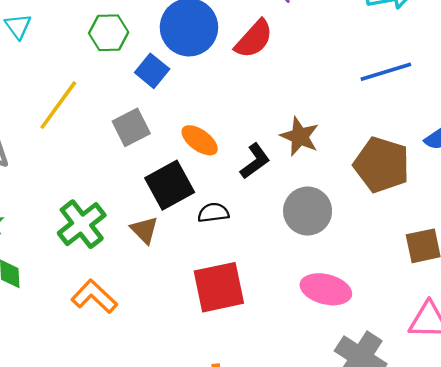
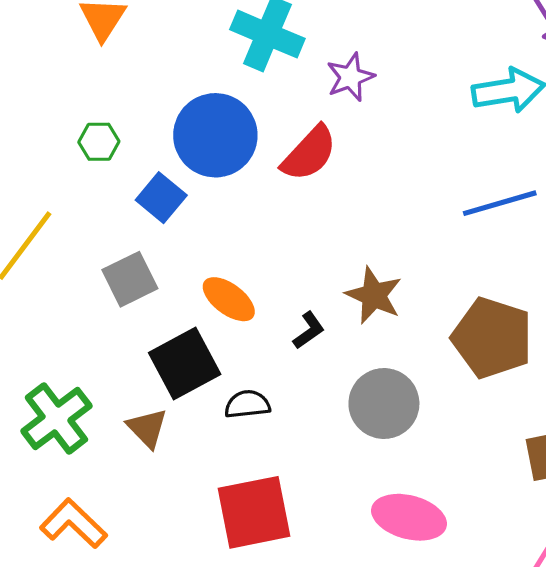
green hexagon: (109, 33) -> (99, 142), size x0.7
black L-shape: (255, 161) -> (309, 330), size x0.7

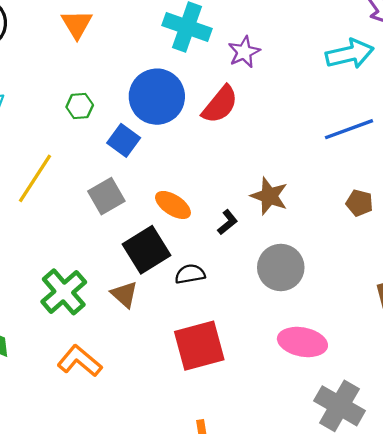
brown pentagon: (492, 338) -> (359, 203), moved, size x0.5

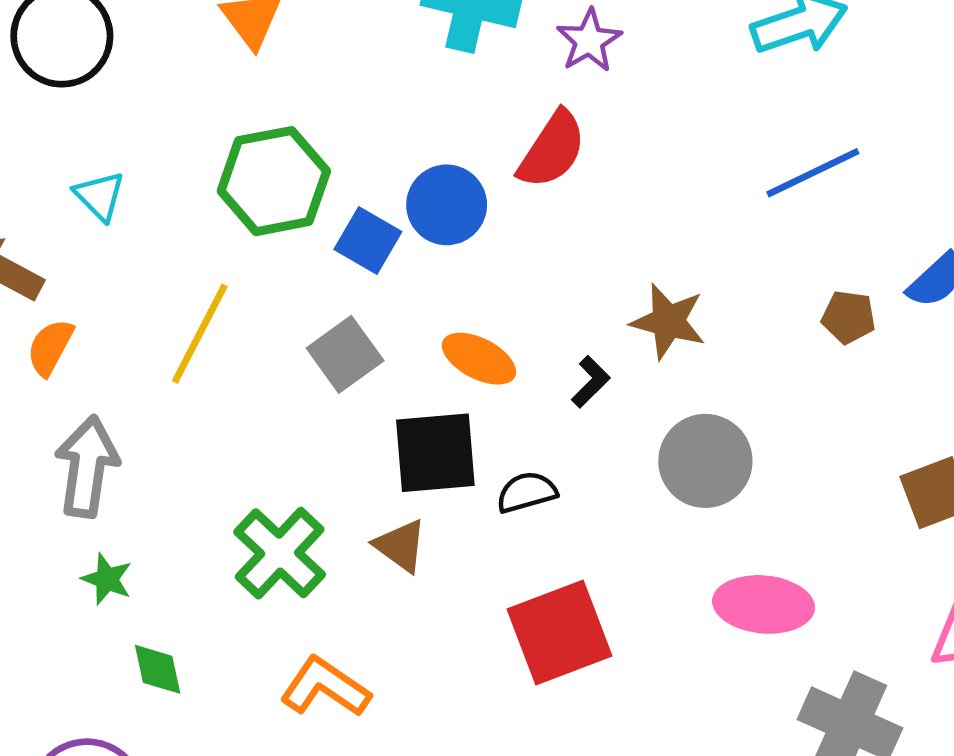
blue circle: (157, 97) -> (447, 205), moved, size x0.7
green hexagon: (80, 106) -> (274, 181), size x2.0
black square: (146, 250) -> (435, 453), turned 33

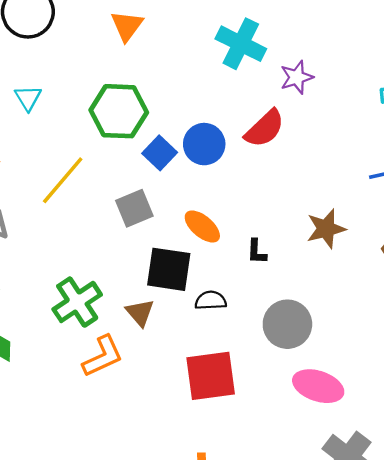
brown star: (668, 321) -> (326, 229), moved, turned 30
black L-shape: (591, 382) -> (257, 252), turned 124
gray circle: (705, 461) -> (287, 324), moved
orange L-shape: (325, 687) -> (103, 356), moved, turned 108

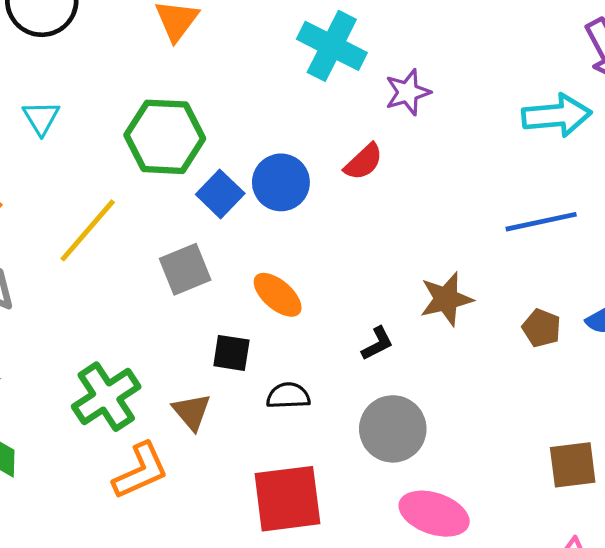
red semicircle: (265, 129) -> (364, 162), size x0.7
black L-shape: (257, 252) -> (377, 344), moved, turned -120
black square: (169, 269) -> (231, 353), size x0.6

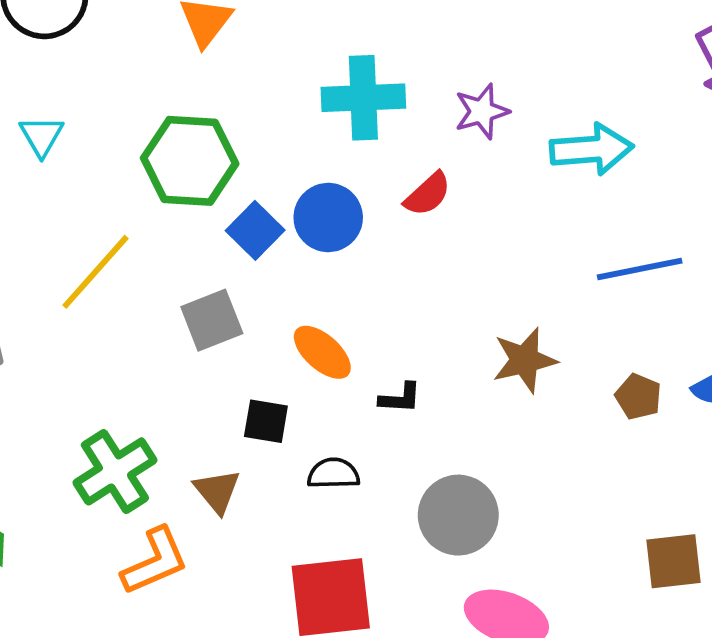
cyan cross: (332, 46) -> (363, 98), moved, turned -30
cyan arrow: (557, 115) -> (592, 149), moved
black L-shape: (377, 344) -> (400, 398), moved, turned 30

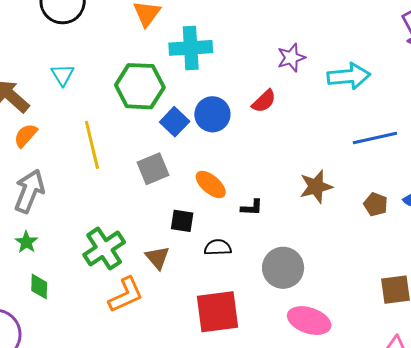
cyan cross: (363, 98) -> (191, 48), moved
yellow line: (96, 272) -> (92, 145), turned -54

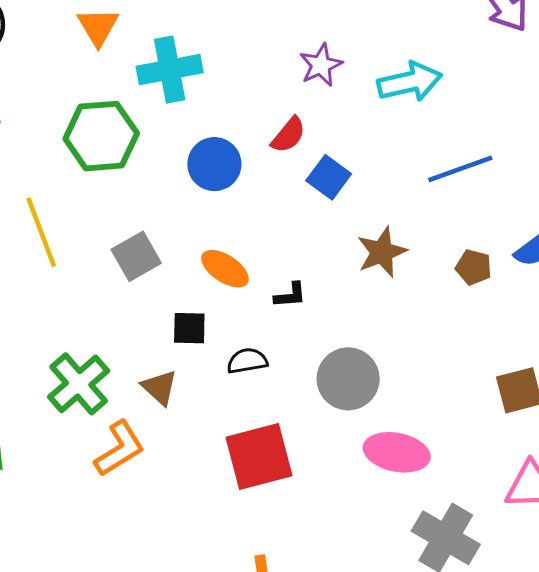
blue square: (175, 122) -> (329, 177), moved

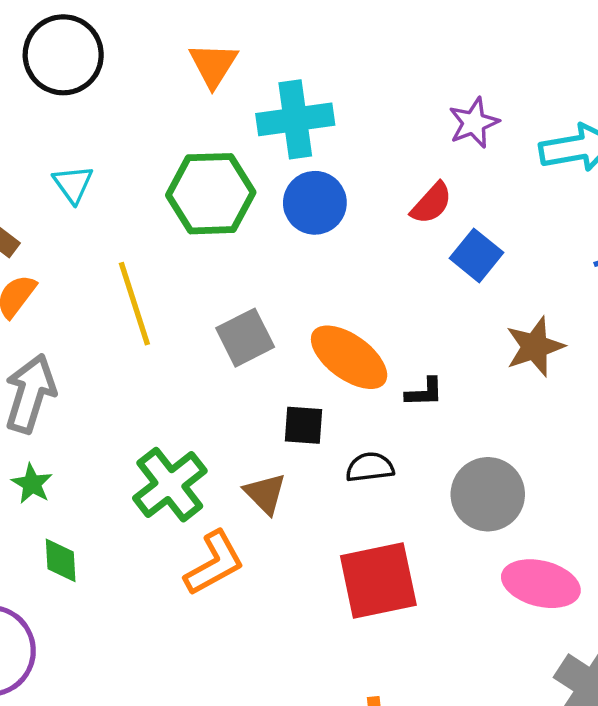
blue circle: (214, 164) -> (315, 203), moved
orange ellipse: (225, 269) -> (349, 357), size x1.4

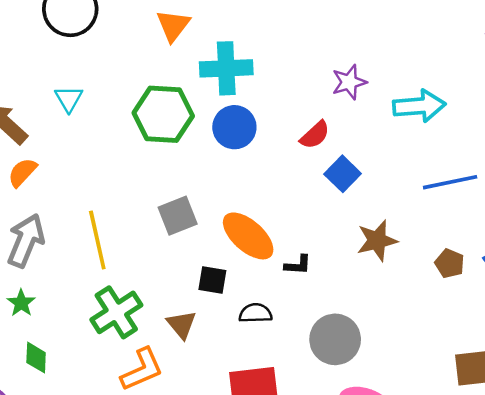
yellow line: (134, 304) -> (97, 240), moved

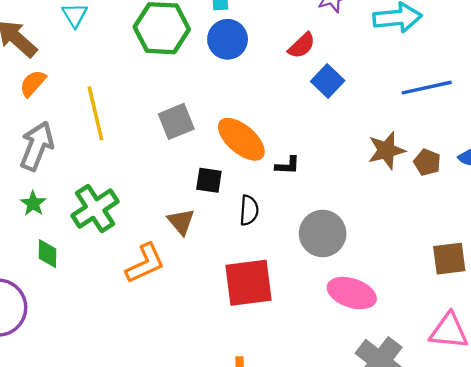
yellow line: (97, 240) -> (95, 113), moved
brown star: (377, 241) -> (386, 150), moved
green cross: (116, 312) -> (95, 209), moved
black semicircle: (255, 313) -> (249, 210), turned 96

